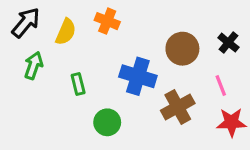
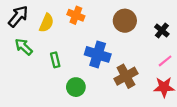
brown circle: (182, 49) -> (125, 21), moved
green arrow: (34, 66) -> (24, 47), turned -66
pink line: (221, 85) -> (165, 61), moved, turned 72

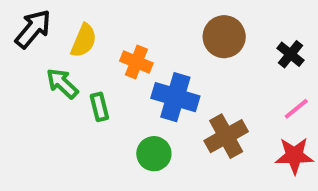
orange cross: (76, 15) -> (136, 62), moved
green arrow: (24, 47) -> (62, 83), moved
green circle: (76, 87) -> (154, 154), moved

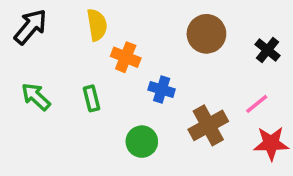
yellow semicircle: (84, 41) -> (97, 25), moved, turned -32
green arrow: (62, 83) -> (36, 97), moved
blue cross: (175, 97) -> (162, 89), size x0.6
pink line: (296, 109) -> (257, 104), moved

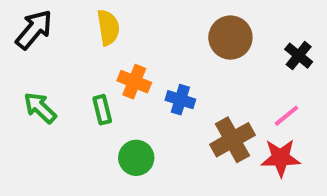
orange cross: (126, 57) -> (134, 82), moved
green circle: (142, 142) -> (136, 158), moved
red star: (271, 143) -> (281, 158), moved

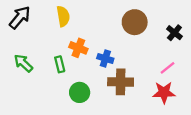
brown cross: (232, 140) -> (121, 82), moved, turned 30

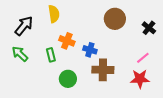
black arrow: (20, 17) -> (24, 26), moved

